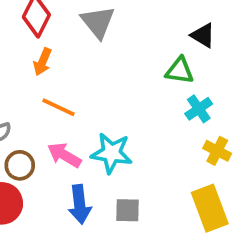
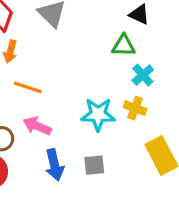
yellow cross: (217, 151) -> (135, 108), moved
cyan star: (111, 153) -> (98, 114), moved

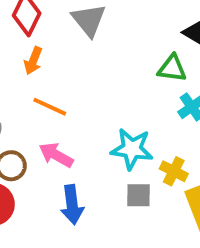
yellow cross: (135, 108) -> (174, 171), moved
gray square: (94, 165) -> (139, 195), moved

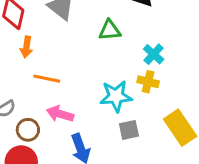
green triangle: (172, 68) -> (110, 30), moved
yellow cross: (174, 171) -> (148, 82), moved

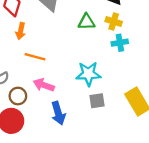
cyan cross: (154, 54) -> (120, 43), turned 35
yellow cross: (148, 82) -> (114, 21), moved

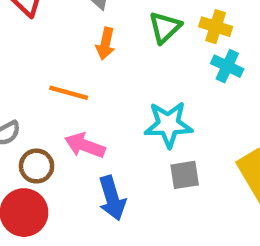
green triangle: (86, 22) -> (165, 27), turned -42
orange arrow: (21, 31) -> (105, 44), moved
cyan cross: (120, 43) -> (227, 66), turned 35

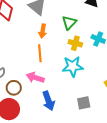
yellow cross: (216, 27) -> (75, 43), moved
orange line: (69, 93) -> (40, 53), moved, turned 72
gray square: (185, 175) -> (84, 103), moved

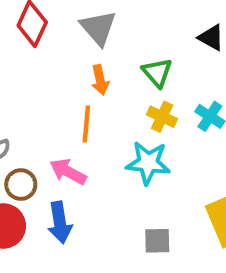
green triangle: (69, 23) -> (157, 72), turned -35
orange arrow: (43, 31) -> (100, 80), turned -32
blue arrow: (49, 101) -> (60, 223), moved

